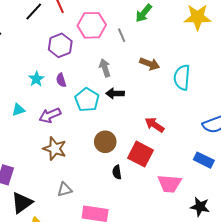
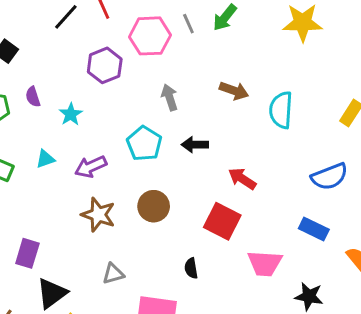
gray line: (122, 35) -> (188, 24), moved
purple semicircle: (61, 80) -> (33, 97), moved
black arrow: (115, 93) -> (195, 145), moved
brown circle: (105, 142) -> (154, 206), moved
black semicircle: (117, 172) -> (191, 268), moved

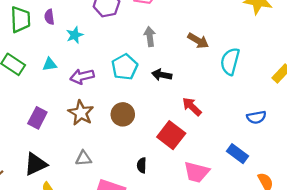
blue semicircle: (329, 177) -> (256, 117), size x0.7
purple rectangle: (27, 253) -> (37, 118), moved

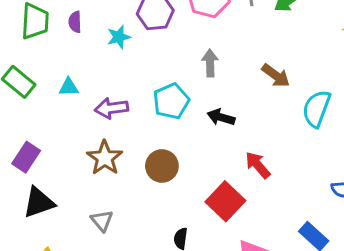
cyan star: (75, 35) -> (119, 37), moved
purple rectangle: (37, 118) -> (26, 157), moved
gray triangle: (84, 158) -> (102, 221), turned 49
black triangle: (36, 164) -> (39, 202), moved

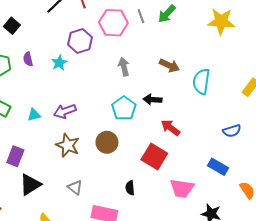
cyan triangle: (69, 87) -> (34, 115), moved
cyan pentagon: (171, 101) -> (124, 108), moved
black arrow: (221, 117) -> (152, 100), moved

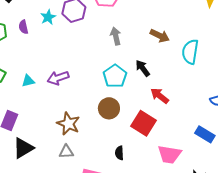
cyan star: (59, 63) -> (48, 17), moved
black arrow: (152, 100) -> (143, 68), turned 48
brown circle: (107, 142) -> (109, 108), moved
brown star: (68, 145) -> (68, 124), moved
gray triangle: (75, 187) -> (66, 152), turned -42

